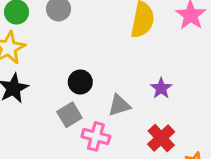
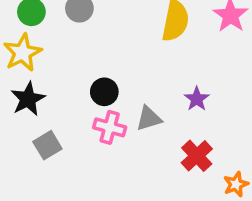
gray square: (69, 115) -> (47, 145), moved
pink cross: (96, 136) -> (110, 127), moved

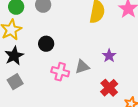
black circle: (104, 92) -> (46, 44), moved
gray square: (47, 145) -> (15, 82), moved

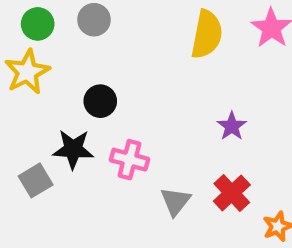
black star: (14, 56) -> (73, 149), moved, turned 30
gray triangle: (82, 67) -> (175, 201), moved, turned -35

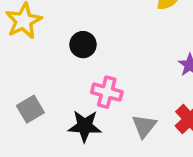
black star: (73, 149) -> (85, 126), moved

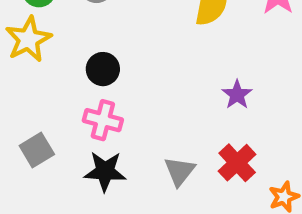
pink cross: (107, 92) -> (103, 120), moved

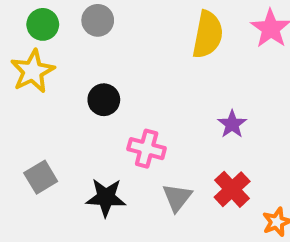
pink cross: (103, 120) -> (147, 149), moved

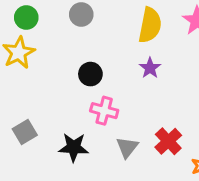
gray circle: (98, 20) -> (81, 14), moved
black circle: (104, 100) -> (90, 74), moved
purple star: (232, 124) -> (150, 68), moved

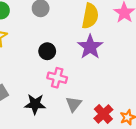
purple star: (150, 68) -> (90, 47), size x1.6
red cross: (168, 141) -> (103, 114), moved

